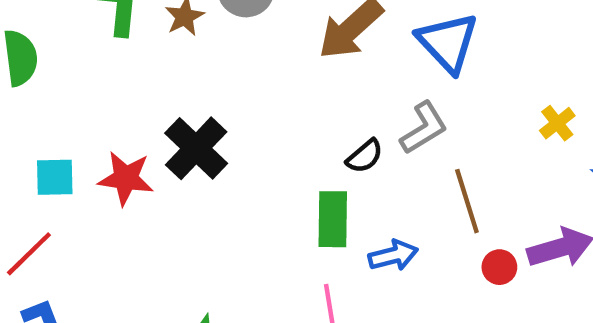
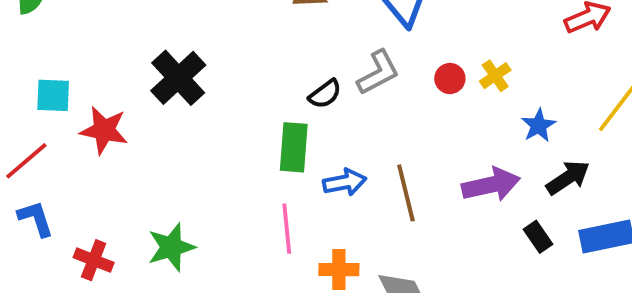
red star: (126, 178) -> (104, 130), moved
brown line: (467, 201) -> (406, 193), moved
red circle: (499, 267) -> (450, 79), moved

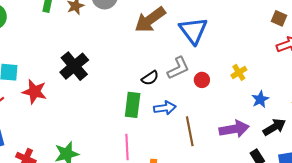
red circle: (450, 79) -> (202, 80), moved
blue arrow: (345, 182) -> (165, 108), moved

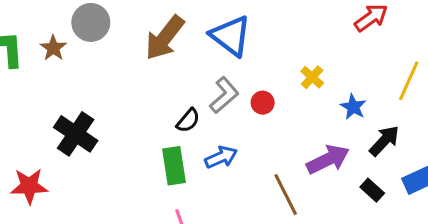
brown line: (190, 131) -> (286, 195), moved

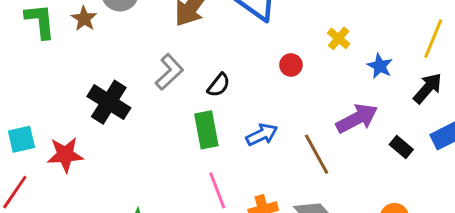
gray L-shape: (224, 95) -> (169, 72), moved
black arrow: (384, 141) -> (428, 88), moved
blue arrow: (221, 157) -> (262, 135), moved

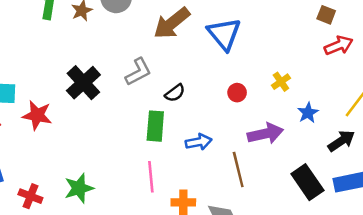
purple arrow: (357, 118) -> (265, 134), moved
black rectangle: (401, 147) -> (307, 182), size x1.8

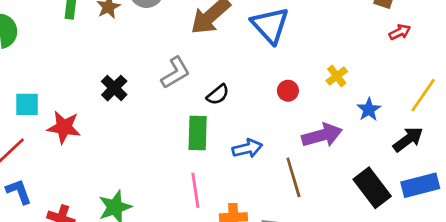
red arrow: (339, 46) -> (400, 32), size x0.7
black cross: (83, 83) -> (114, 88), size x0.7

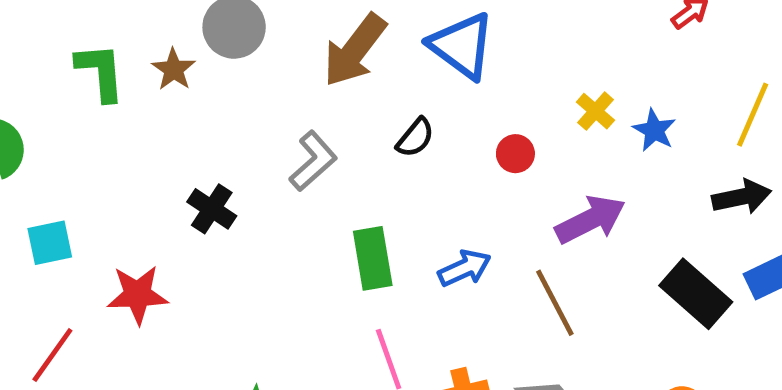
black semicircle: (218, 95) -> (415, 138), moved
cyan square: (27, 104) -> (50, 243), moved
blue star: (369, 109) -> (654, 130), moved
black arrow: (408, 139) -> (742, 197), turned 36

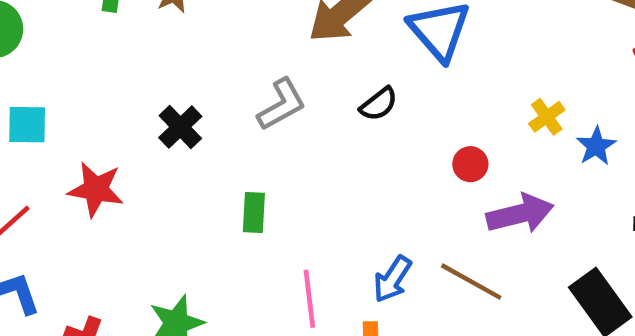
red circle: (515, 154) -> (470, 164), moved
green rectangle: (373, 258) -> (254, 213), moved, size x0.7
blue arrow: (465, 268) -> (392, 279), moved, turned 135
brown line: (555, 303) -> (471, 282), turned -46

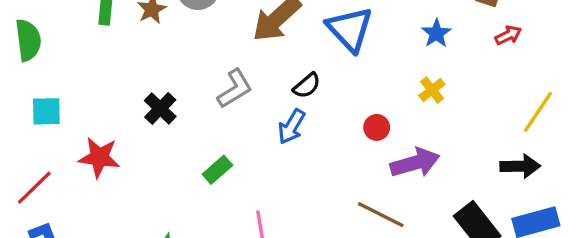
blue star: (596, 146) -> (436, 33), moved
green rectangle: (254, 213) -> (217, 170), turned 48
blue arrow: (392, 279) -> (291, 127), moved

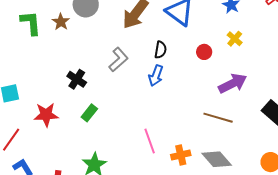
black semicircle: (307, 86) -> (160, 50), turned -30
red circle: (377, 127) -> (204, 52), moved
green rectangle: (217, 170) -> (89, 113), moved

